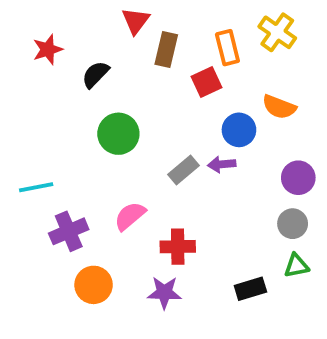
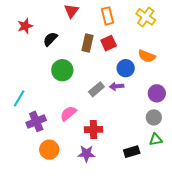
orange rectangle: (227, 48) -> (108, 16), moved
brown rectangle: (166, 50) -> (87, 43), moved
cyan line: (36, 187) -> (19, 98), turned -48

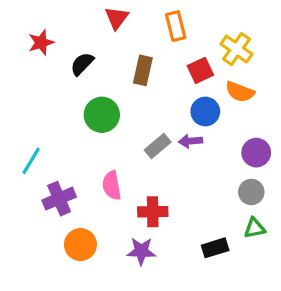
yellow cross: (146, 17) -> (236, 49), moved
red square: (109, 43) -> (200, 70), moved
pink semicircle: (68, 113) -> (112, 185), turned -60

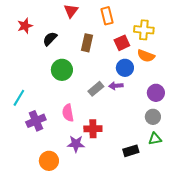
yellow cross: (236, 49) -> (144, 30), turned -30
orange circle: (80, 245) -> (49, 161), moved
purple star: (141, 251) -> (76, 144), moved

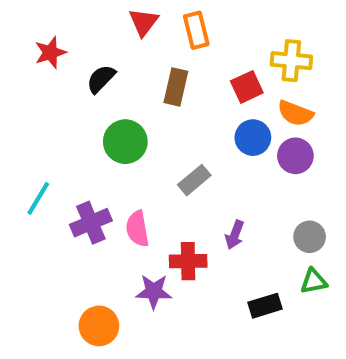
orange rectangle: (107, 16) -> (196, 30), moved
purple arrow: (116, 86) -> (235, 235), moved, turned -64
purple circle: (156, 93) -> (295, 156), moved
purple cross: (36, 121) -> (91, 223), moved

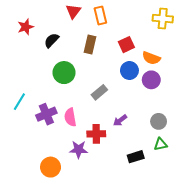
yellow cross: (291, 61) -> (163, 19), moved
purple arrow: (235, 235) -> (120, 120), turned 32

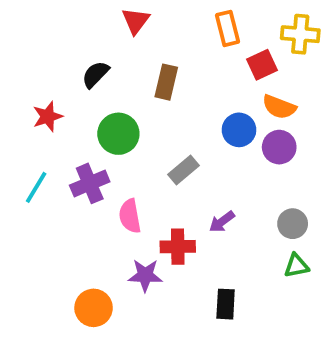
orange rectangle: (100, 15) -> (228, 28), moved
red star: (26, 27) -> (48, 116), moved
red square: (126, 45) -> (262, 65), moved
purple cross: (46, 114) -> (90, 183), moved
black rectangle: (136, 157) -> (226, 304), moved, turned -70

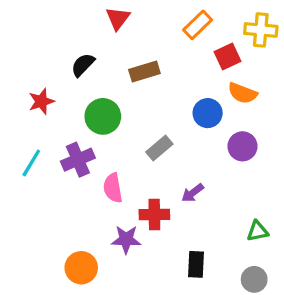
orange rectangle: (228, 28) -> (198, 25), turned 60
brown rectangle: (166, 82) -> (144, 72), turned 60
purple circle: (279, 147) -> (243, 146), moved
gray circle: (293, 224) -> (254, 279), moved

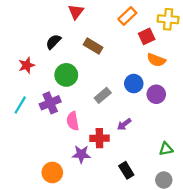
brown rectangle: (144, 72) -> (93, 46), turned 48
blue circle: (208, 113) -> (134, 84), moved
black rectangle: (196, 264) -> (126, 170), turned -35

